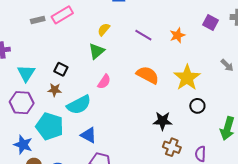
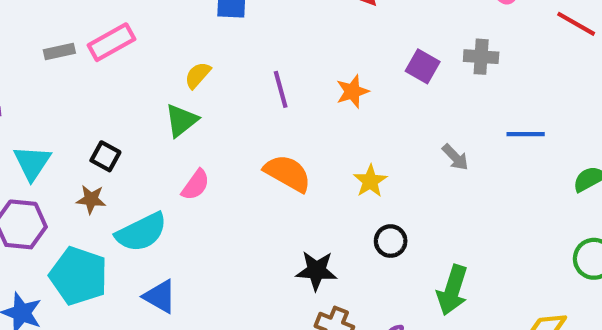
purple line: (143, 35) -> (281, 89), turned 42
yellow star: (187, 78) -> (370, 181), size x0.6

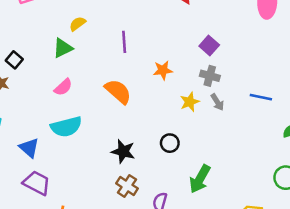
gray cross: (481, 57) -> (210, 76), moved
orange star: (352, 92) -> (163, 70), moved
yellow star: (370, 181) -> (190, 102), moved
cyan semicircle: (141, 232) -> (66, 127), moved

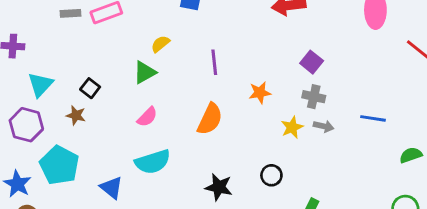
orange semicircle: (118, 91) -> (210, 119), turned 76
gray arrow: (217, 102) -> (324, 126), turned -42

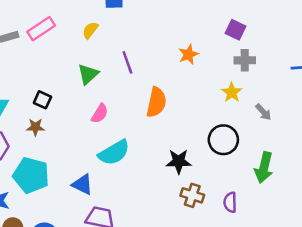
yellow semicircle: (160, 44) -> (90, 30), moved
purple line: (214, 62) -> (127, 62), moved
orange star: (260, 93) -> (188, 54), moved
gray arrow: (324, 126) -> (263, 112), moved, turned 48
black circle: (271, 175) -> (223, 140), size x1.5

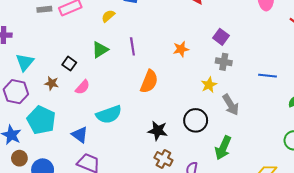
black square: (42, 100) -> (69, 64), moved
gray arrow: (263, 112) -> (231, 105), size x1.5
pink semicircle: (100, 114) -> (82, 87), moved

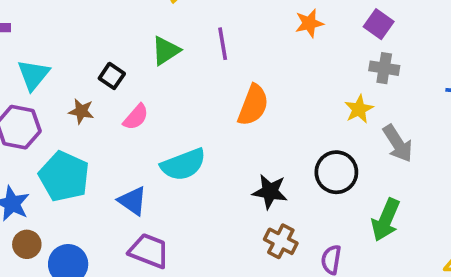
orange star: (181, 49) -> (309, 23), moved

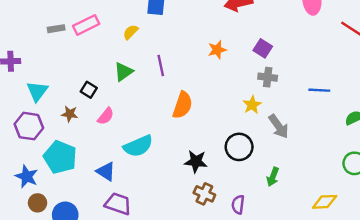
green arrow: (386, 220) -> (273, 177), size x0.7

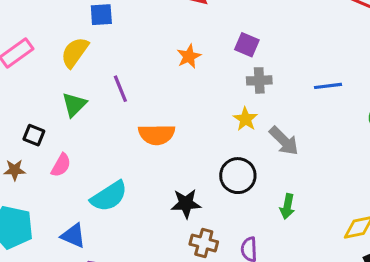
yellow semicircle: (131, 32) -> (75, 52), size x1.5
orange semicircle: (182, 105) -> (157, 134), turned 80

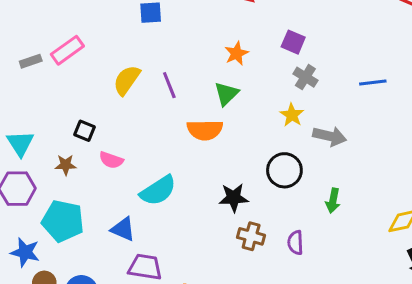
yellow semicircle: (75, 52) -> (127, 80), moved
gray cross: (259, 80) -> (305, 77), turned 35
green triangle: (74, 105) -> (226, 94), moved
gray arrow: (284, 141) -> (330, 136), turned -32
pink semicircle: (61, 165) -> (111, 160), turned 80

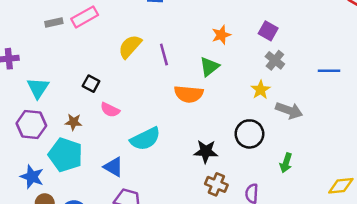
brown star: (66, 165) -> (73, 122), moved

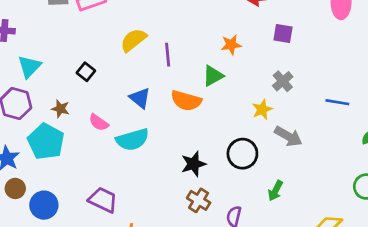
purple square: (268, 31) -> (283, 33), moved, turned -30
pink semicircle: (110, 110) -> (99, 122), moved
black star: (206, 151) -> (193, 164), turned -30
blue triangle: (113, 167) -> (140, 98), moved

